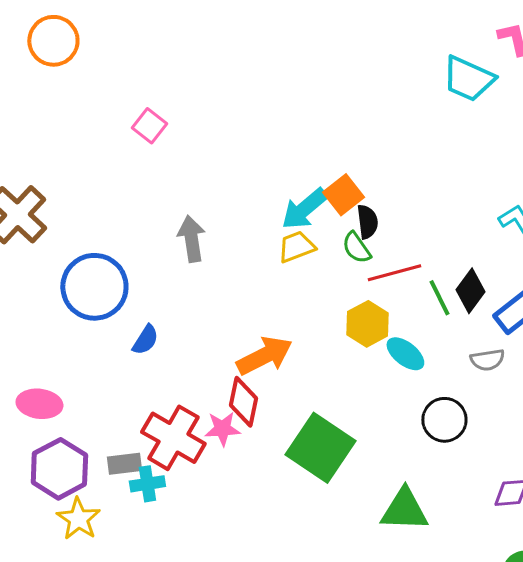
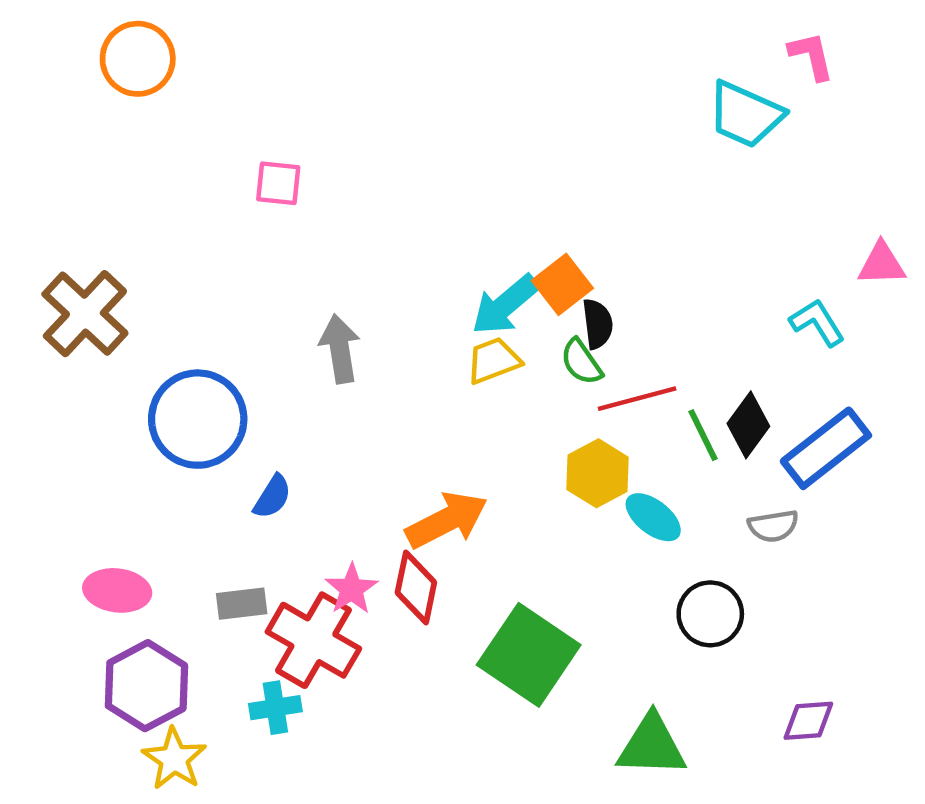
pink square: (149, 126) -> (278, 183), turned -32
pink star: (222, 429) -> (351, 589), moved, turned -30
gray rectangle: (124, 464) -> (242, 604), moved

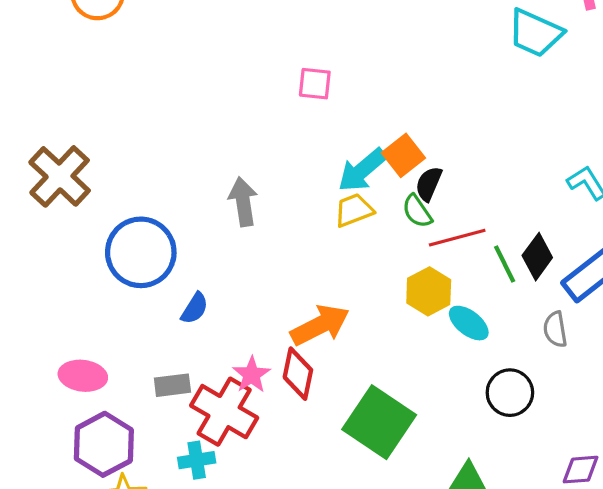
pink square: (278, 183) -> (315, 84), moved
black semicircle: (598, 324) -> (429, 184), turned -150
gray semicircle: (773, 526) -> (555, 329), turned 90

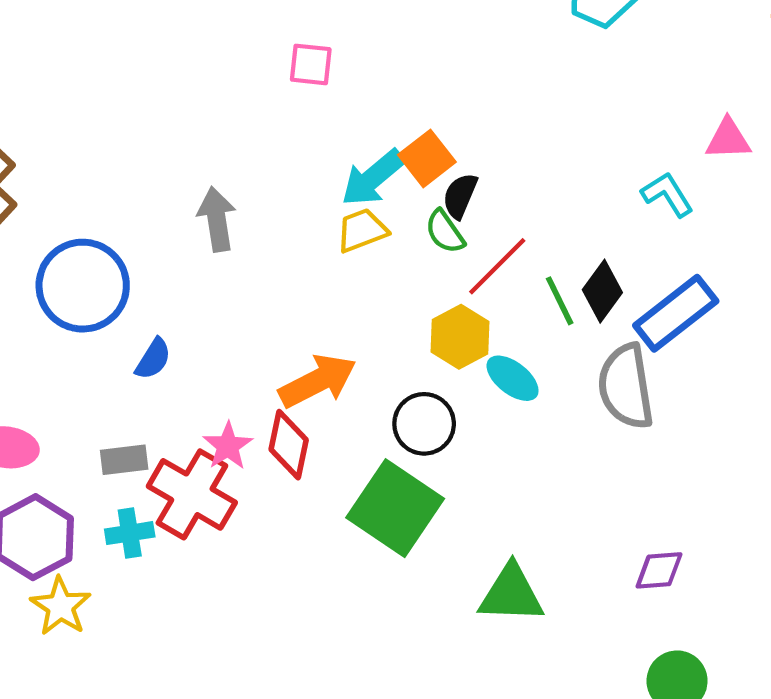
red line: (457, 238) -> (497, 266), turned -30
gray semicircle: (555, 329) -> (626, 387), size x1.8
black circle: (510, 393) -> (424, 424), moved
cyan cross: (197, 460) -> (130, 533), moved

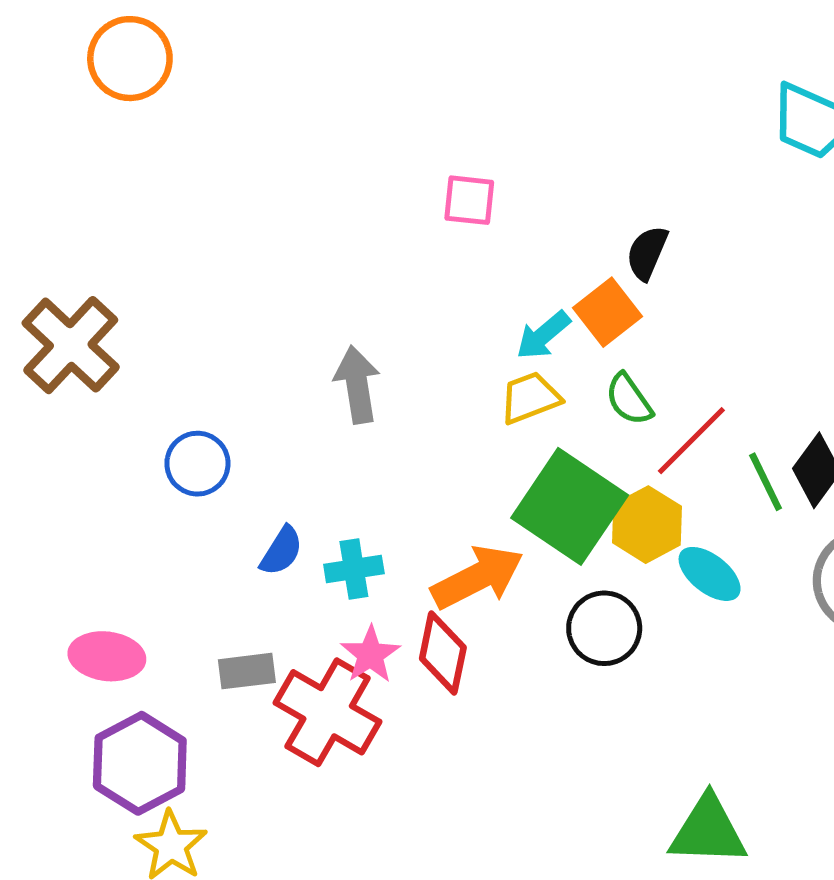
cyan arrow: (373, 178) -> (543, 335), size x0.7
black semicircle: (460, 196) -> (647, 253), moved
blue circle: (83, 286) -> (197, 464), size x0.6
green square: (395, 508) -> (570, 506), moved
cyan cross: (130, 533) -> (354, 569), moved

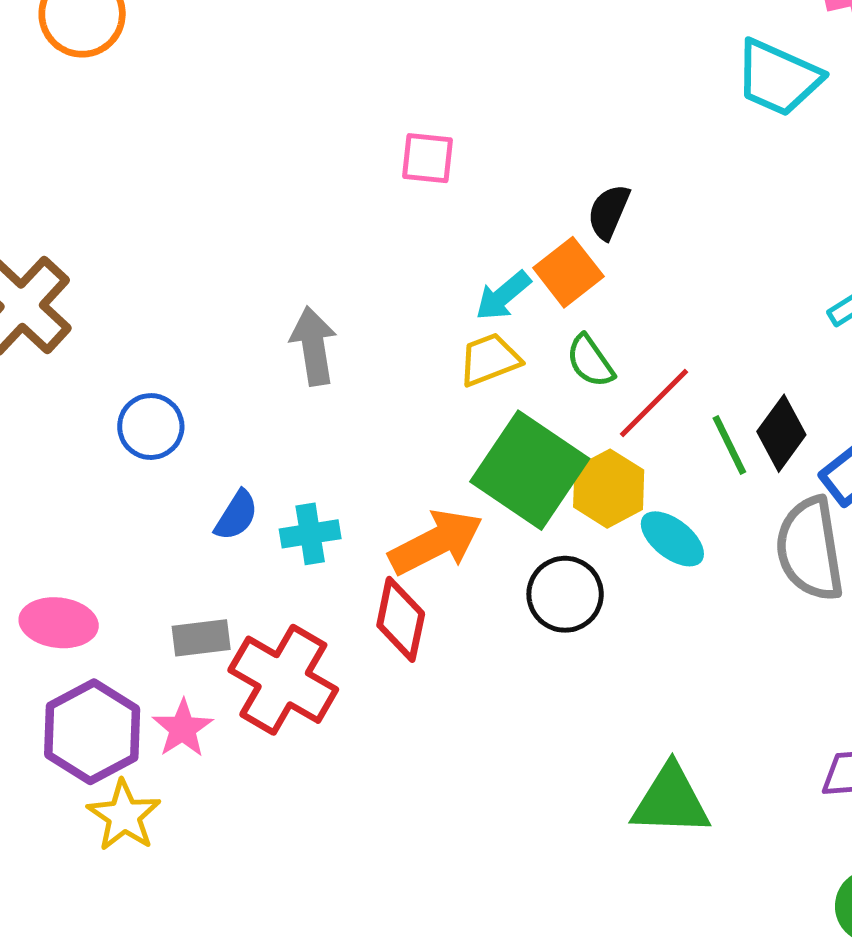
pink star: (370, 655) -> (183, 728), moved

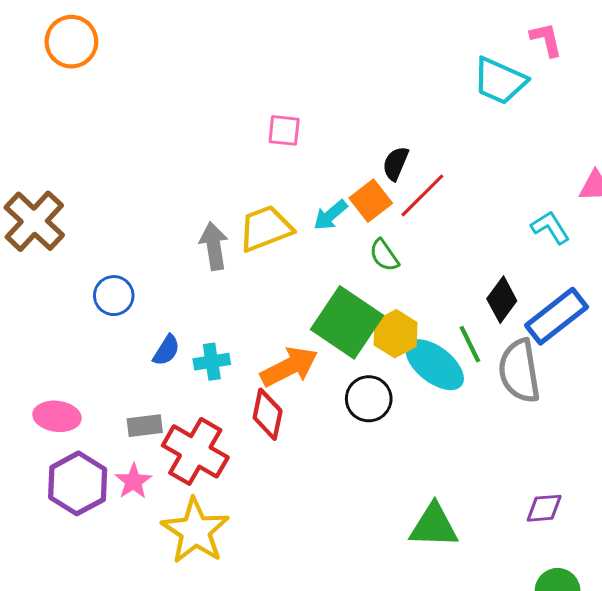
yellow trapezoid: (490, 359) -> (265, 228), moved, size x1.4
red line: (654, 403) -> (422, 195), moved
green line: (729, 445) -> (470, 344), moved
cyan ellipse: (672, 539) -> (435, 365), size x1.5
yellow star: (124, 816) -> (195, 531), moved, size x1.5

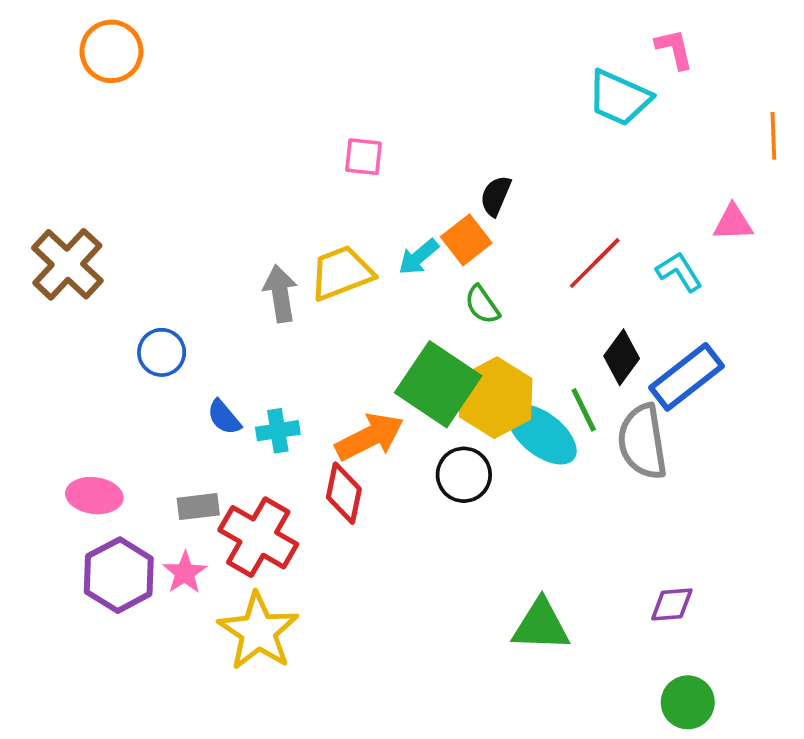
red line: (422, 195) -> (595, 263), moved
yellow hexagon: (396, 334) -> (496, 398), size x1.4
blue semicircle: (166, 350) -> (224, 417), turned 108

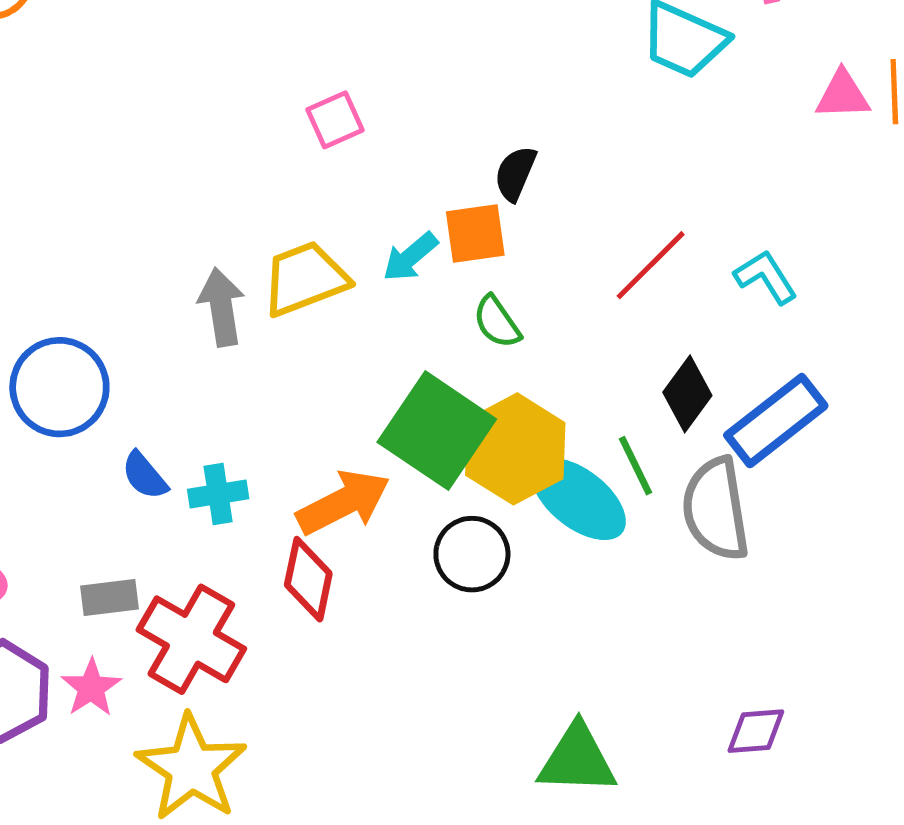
pink square: (363, 157) -> (335, 120), turned -30
pink triangle: (733, 223) -> (843, 95), moved
orange square: (466, 240) -> (475, 234), turned 30
blue circle: (162, 352) -> (59, 387), size x1.5

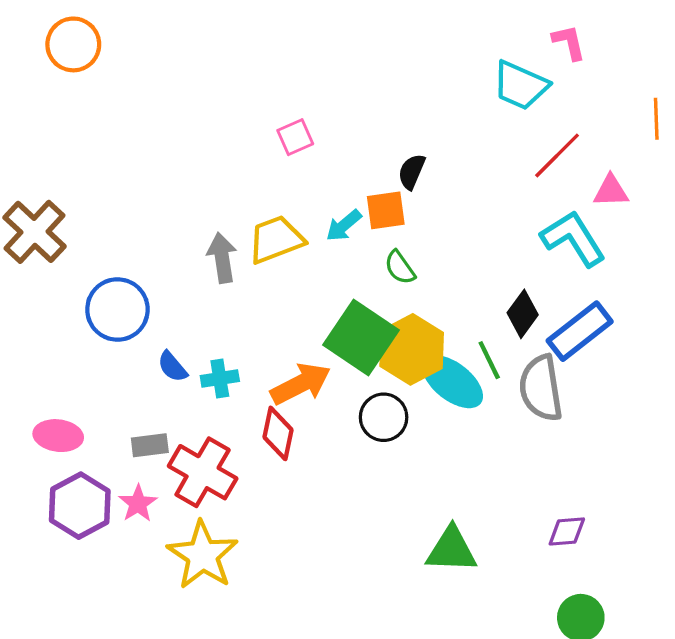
pink triangle: (843, 95) -> (611, 191), moved
red line: (651, 265) -> (557, 155), moved
cyan L-shape: (766, 277) -> (573, 238), size x1.6

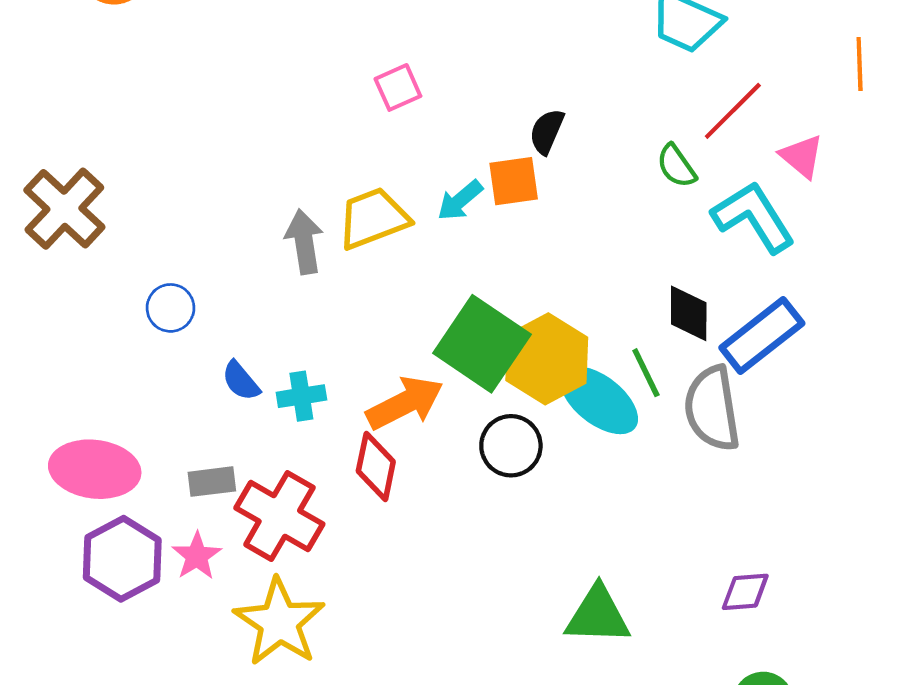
pink triangle: (611, 191) -> (802, 156), turned 42
green semicircle: (400, 267) -> (676, 166), moved
blue circle: (117, 310) -> (171, 308), size x0.6
black diamond: (523, 314) -> (689, 313), turned -36
pink ellipse: (58, 436) -> (95, 469), size x1.4

